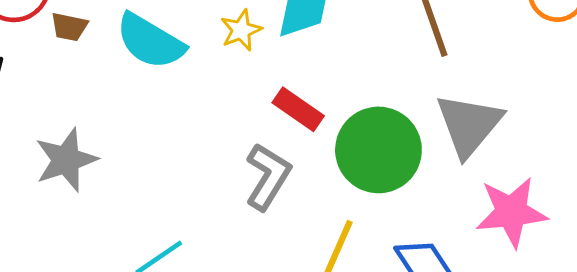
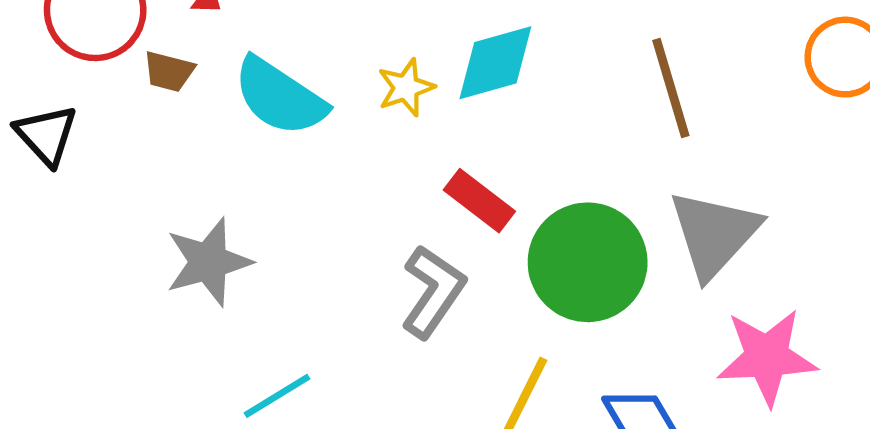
gray star: (66, 160) -> (208, 262), moved

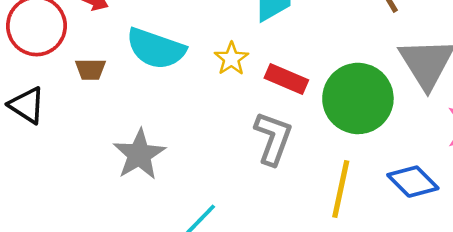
brown trapezoid: (169, 71) -> (90, 69), moved
yellow star: (406, 88) -> (231, 59), moved

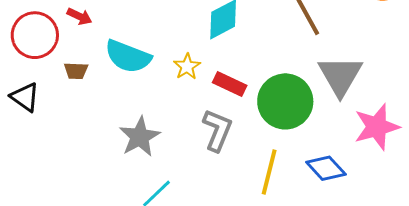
gray star: (139, 154) -> (140, 137), moved

